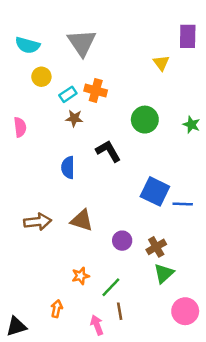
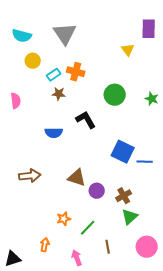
blue semicircle: (68, 167) -> (54, 133), turned -90
brown triangle: (82, 220) -> (77, 178), moved
brown line: (120, 311) -> (108, 247), moved

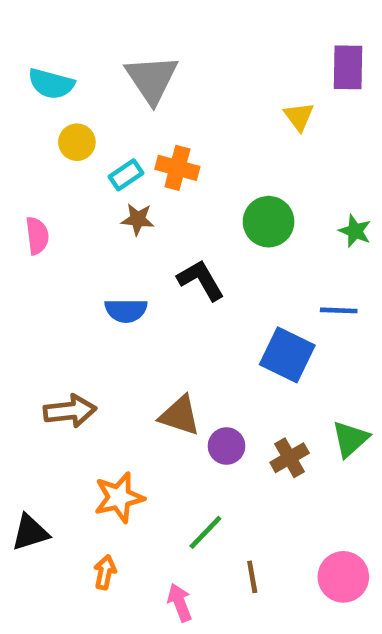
blue line: (145, 162) -> (339, 310), moved
green triangle: (130, 217) -> (350, 439), moved
orange star: (64, 219) -> (119, 497), moved, size x1.5
black triangle: (13, 259) -> (30, 532), moved

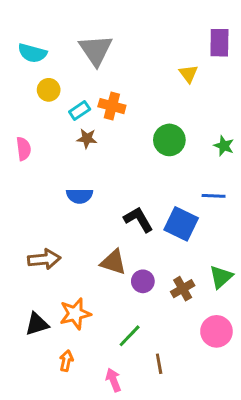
black L-shape: (201, 280) -> (138, 219), moved
black triangle: (30, 532) -> (37, 324), moved
pink circle: (343, 577) -> (216, 331), moved

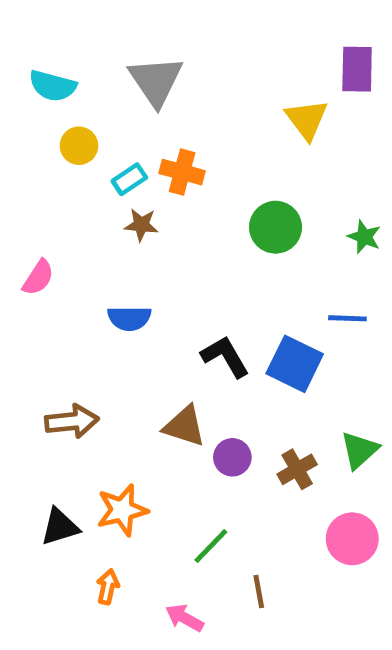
yellow triangle: (189, 74) -> (307, 119), size x1.4
pink semicircle: (24, 149) -> (38, 278), moved, turned 40
pink arrow: (113, 380) -> (184, 618), turned -40

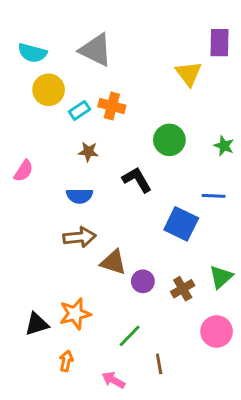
gray triangle: (156, 81) -> (96, 50), turned -30
yellow circle: (79, 146) -> (49, 90), size x1.4
brown star: (141, 225) -> (88, 152), moved
black L-shape: (225, 357) -> (137, 180), moved
brown arrow: (72, 421) -> (80, 237), moved

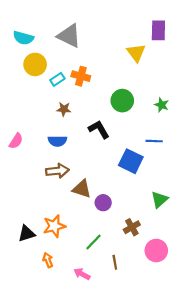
pink semicircle: (24, 171) -> (16, 141), moved
brown cross: (183, 289) -> (132, 227), moved
pink circle: (217, 331) -> (156, 251), moved
orange arrow: (66, 361) -> (48, 260), turned -32

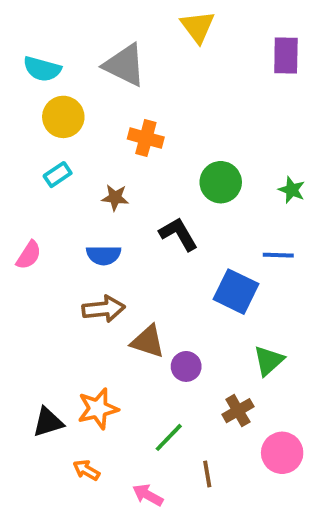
yellow triangle: (136, 53) -> (198, 27), moved
cyan rectangle: (57, 79) -> (58, 175), moved
green triangle: (159, 200) -> (269, 361), moved
orange arrow: (48, 260) -> (86, 470), turned -40

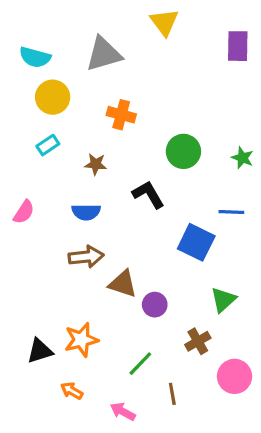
gray triangle: (125, 65) -> (104, 54), turned -42

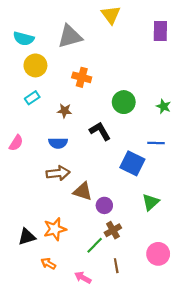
brown cross: (198, 341) -> (113, 230), moved

